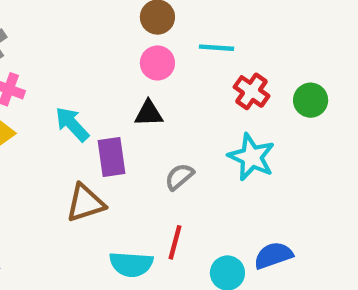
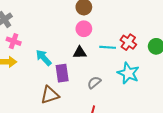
cyan line: (217, 48) -> (108, 47), moved

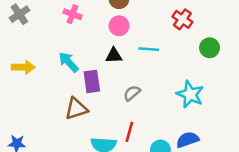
pink cross: (14, 41) -> (72, 14), moved
red cross: (128, 42) -> (182, 19), moved
cyan star: (128, 73) -> (190, 94), moved

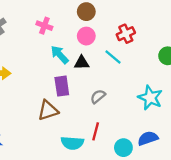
red cross: (182, 19) -> (126, 34), moved, turned 30
cyan line: (149, 49) -> (113, 57), turned 36
cyan arrow: (69, 62) -> (60, 55), moved

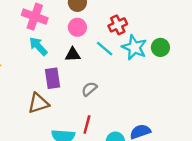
pink cross: (44, 26) -> (35, 17), size x1.5
cyan arrow: (60, 55) -> (38, 46), moved
cyan star: (150, 98) -> (134, 47), moved

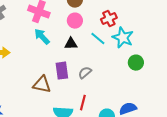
green circle: (160, 47) -> (136, 63), moved
purple rectangle: (53, 78) -> (62, 71), moved
brown triangle: (38, 103) -> (42, 85), turned 30

